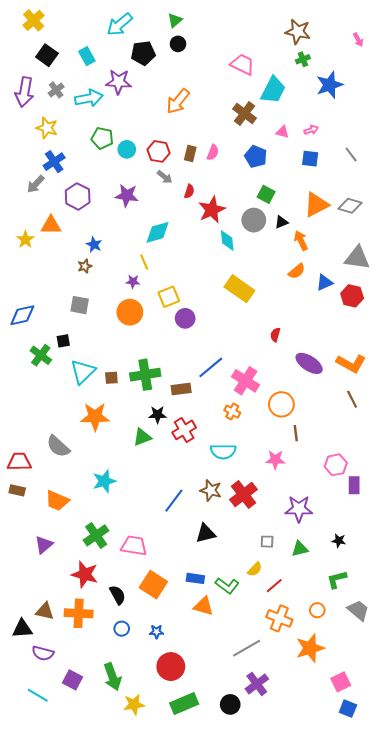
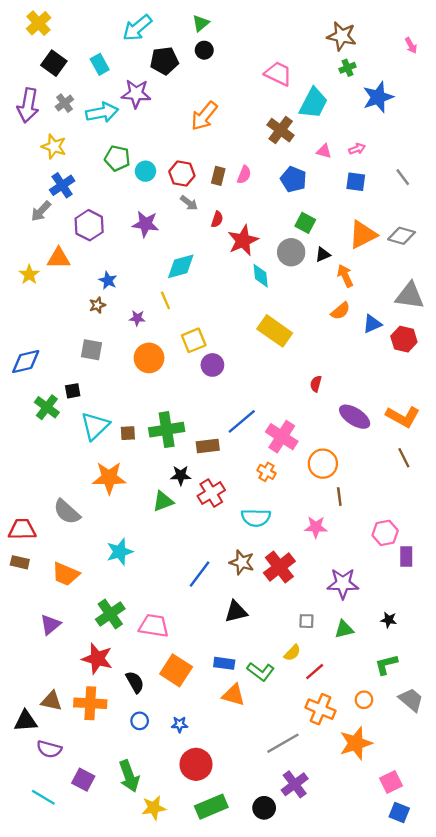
purple star: (133, 281) -> (137, 318), moved

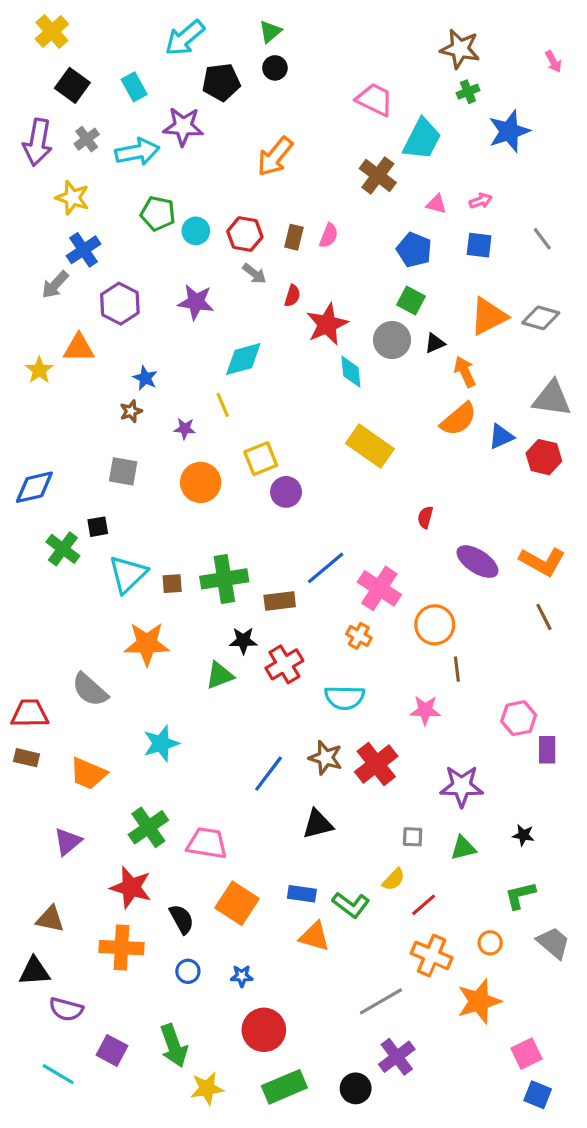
blue pentagon: (293, 179) -> (414, 250), moved
orange semicircle: (340, 311) -> (458, 419), size x1.4
brown triangle: (52, 701) -> (50, 919), moved

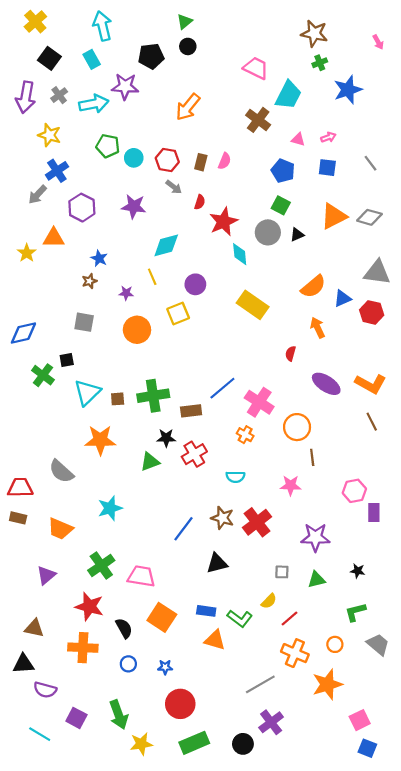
cyan arrow: (185, 38) -> (102, 26), moved, turned 116
orange arrow: (465, 372) -> (318, 328), moved
purple circle: (286, 492) -> (195, 284), moved
cyan semicircle: (345, 698) -> (235, 477), size x0.7

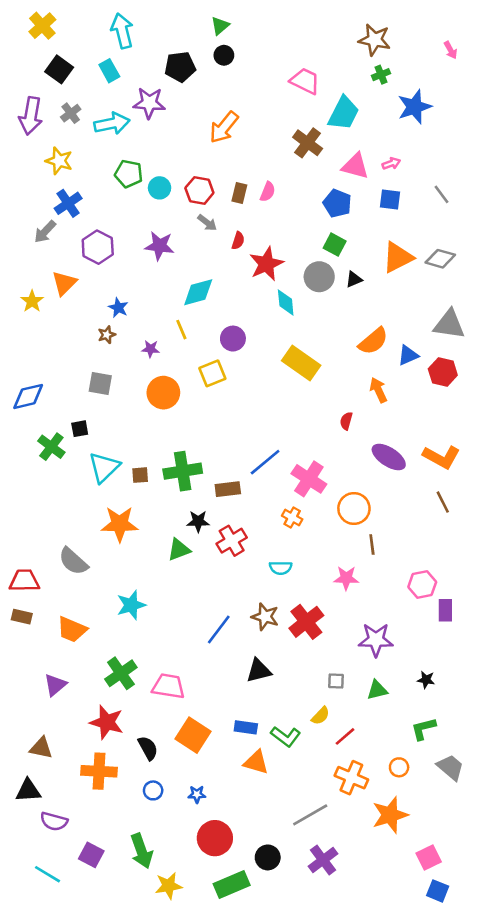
pink triangle: (298, 139) -> (355, 166), size x1.6
orange triangle: (54, 238) -> (64, 283), turned -45
black circle: (243, 744) -> (268, 857), moved

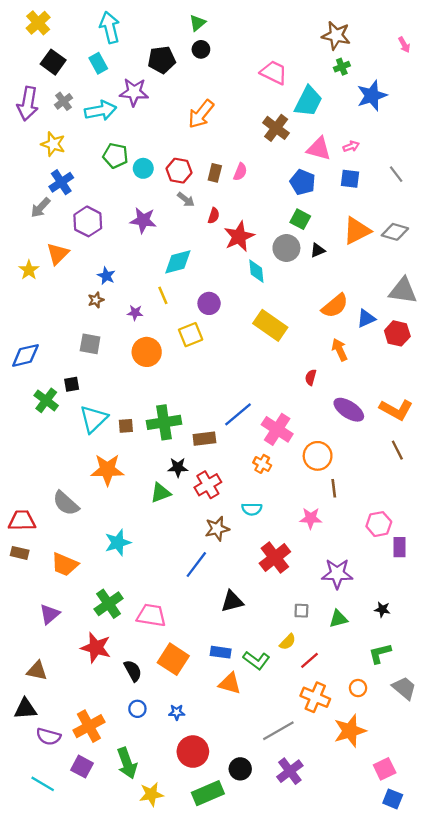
brown star: (265, 617) -> (217, 529), moved, turned -30
orange cross: (99, 771) -> (89, 726), moved, turned -32

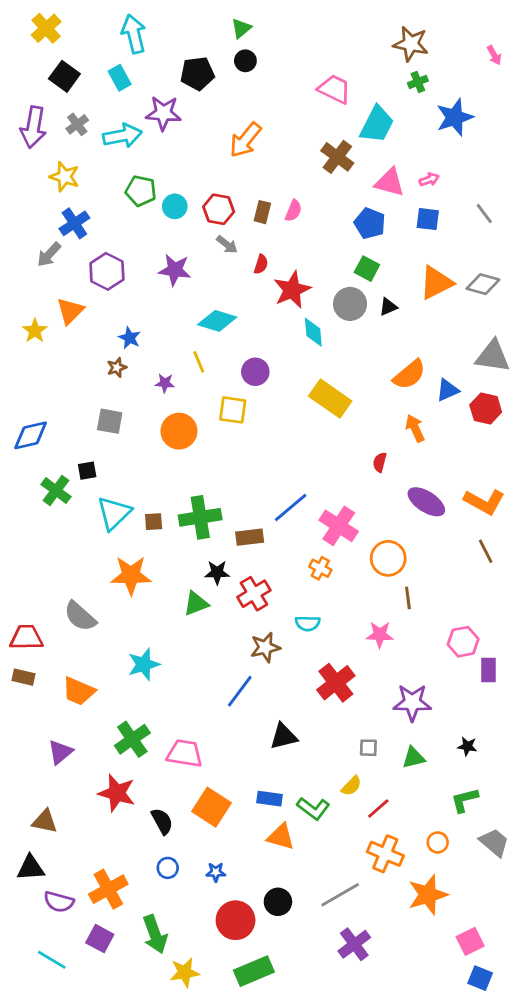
cyan diamond: (178, 262) -> (217, 321), turned 32
yellow square: (191, 335) -> (233, 410), turned 30
black circle: (240, 769) -> (278, 902), moved

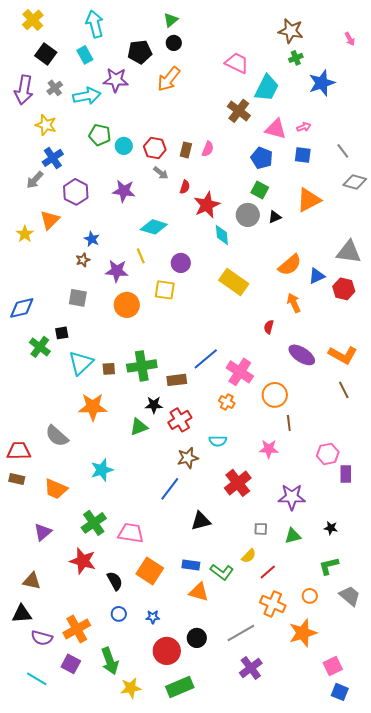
orange arrow: (245, 140) -> (169, 79), moved
gray diamond: (483, 284) -> (355, 182), moved
purple star: (165, 383) -> (117, 271), size x1.6

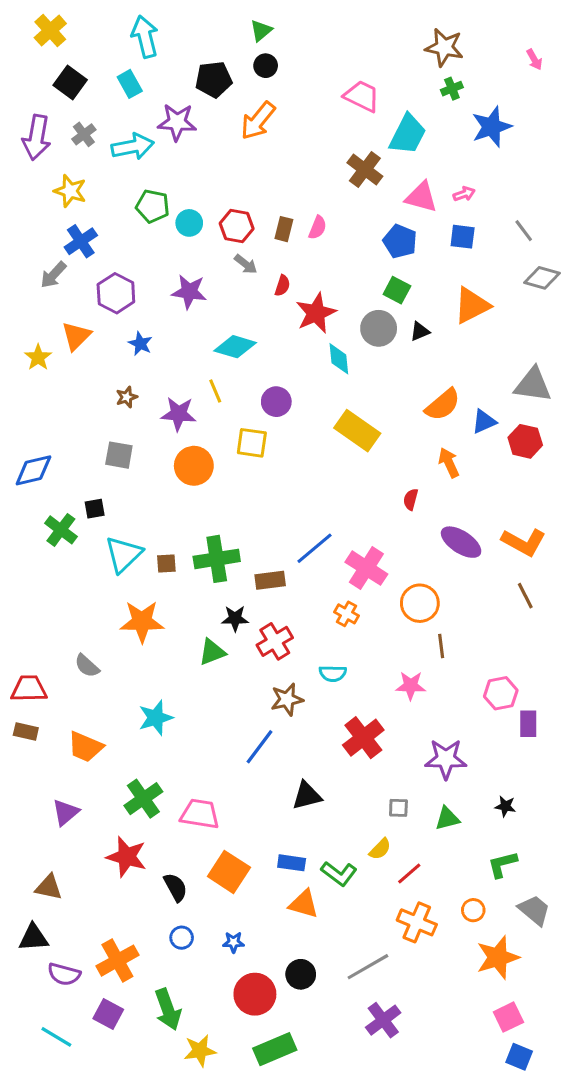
blue star: (92, 239) -> (140, 344), moved
gray semicircle: (57, 436) -> (87, 666), size x0.7
orange star: (303, 633) -> (498, 957), moved

